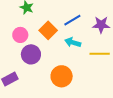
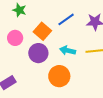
cyan arrow: (73, 42) -> (68, 50), moved
purple circle: (31, 54) -> (38, 53), moved

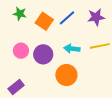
orange square: (42, 31) -> (44, 21), moved
pink circle: (15, 38) -> (21, 51), moved

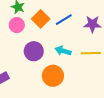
pink circle: (21, 51) -> (17, 25), moved

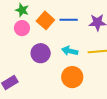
blue line: (64, 20) -> (69, 20), turned 36
orange circle: (53, 76) -> (72, 77), moved

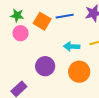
purple circle: (41, 53) -> (45, 66), moved

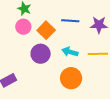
orange square: (42, 21) -> (46, 30), moved
purple circle: (45, 66) -> (41, 54), moved

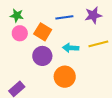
orange circle: (71, 78) -> (65, 77), moved

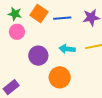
orange square: (43, 32) -> (39, 13), moved

